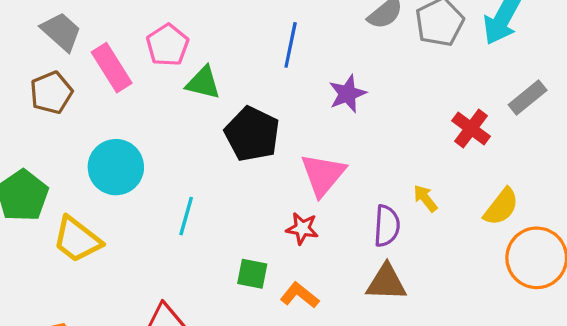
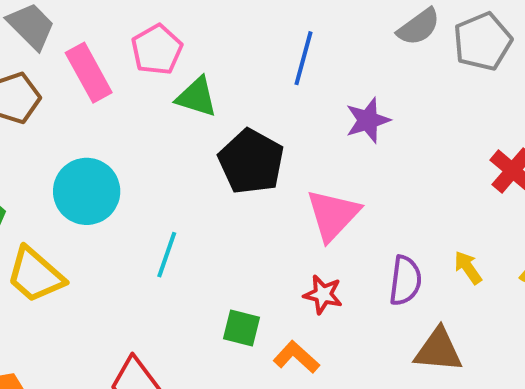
yellow arrow: (425, 198) -> (468, 268), moved
red star: (302, 228) -> (323, 294), moved
brown triangle: (386, 283) -> (438, 350), moved

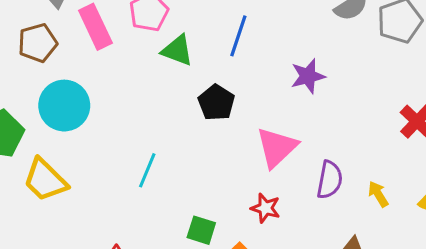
blue line: (303, 58) -> (238, 36), moved
black pentagon: (251, 162) -> (216, 103), size x0.7
cyan circle: (87, 191) -> (64, 106), moved
purple semicircle: (405, 281) -> (330, 180), moved

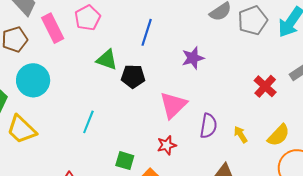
green triangle: (177, 50) -> (107, 60), moved
black pentagon: (216, 103) -> (133, 76), turned -30
red star: (265, 208) -> (167, 145), turned -30

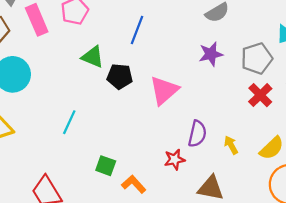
gray pentagon: (253, 20) -> (257, 58), moved
purple star: (193, 58) -> (211, 54), moved
pink triangle: (173, 105) -> (164, 90), moved
red star: (167, 145) -> (175, 159), moved

